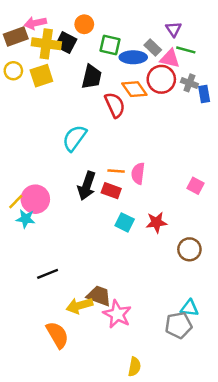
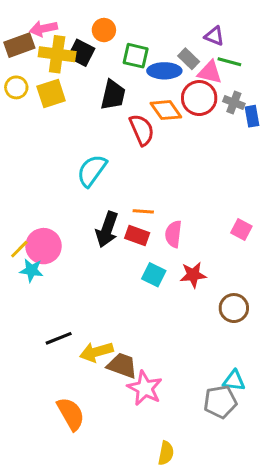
purple triangle: (174, 29) -> (214, 36), turned -35
pink semicircle: (138, 173) -> (173, 234), moved
yellow arrow: (79, 306) -> (96, 352), moved

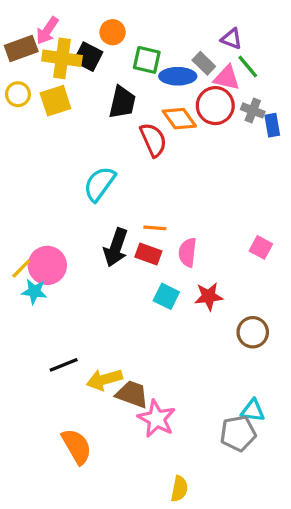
pink arrow: (43, 29) -> (47, 31), turned -44
green line: (229, 62) -> (248, 66), turned 35

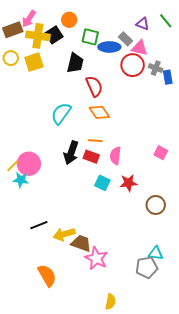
black square: (88, 57) -> (54, 35), turned 30
green line: (248, 66) -> (166, 21), moved
orange diamond: (179, 119) -> (99, 112), moved

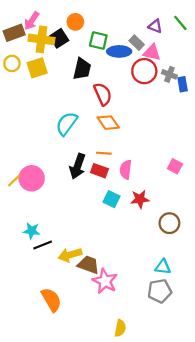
cyan star: (21, 180) -> (32, 231), moved
cyan triangle: (156, 253) -> (163, 267), moved

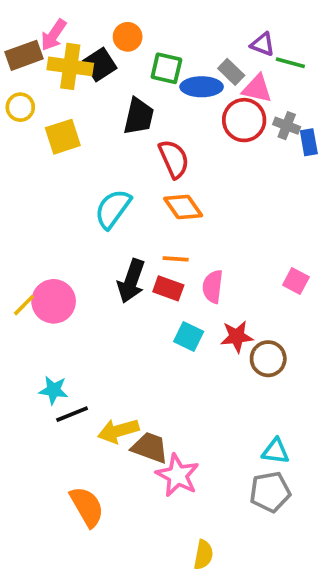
green line: (180, 23) -> (290, 63), moved, turned -35
yellow square: (37, 68) -> (63, 137), moved
brown circle: (169, 223) -> (268, 359), moved

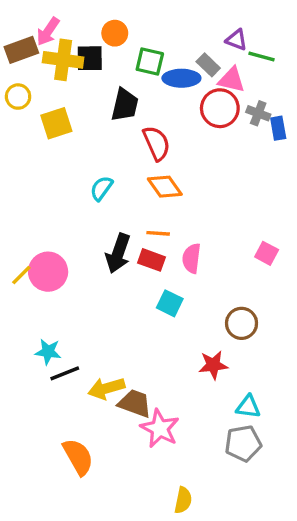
black square: (100, 65) -> (90, 58), turned 32
cyan semicircle: (113, 209) -> (101, 188), size x0.7
red star: (237, 337) -> (213, 365), moved

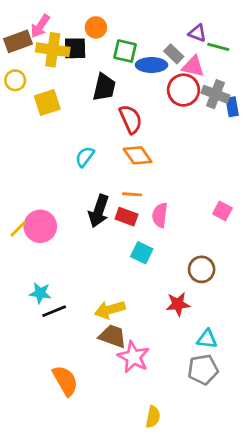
gray cross: (258, 113) -> (215, 94), size x1.4
yellow arrow: (106, 388) -> (110, 310), moved

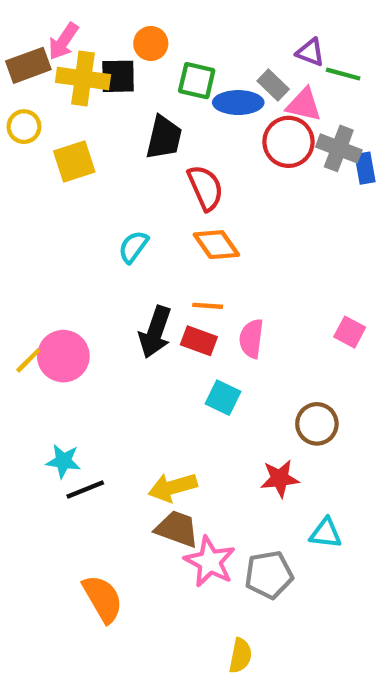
gray pentagon: (203, 370) -> (269, 575), moved

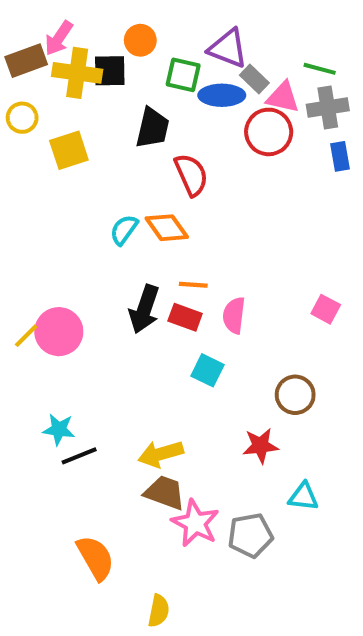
purple triangle: (310, 52) -> (228, 48), moved, size x1.5
gray cross: (339, 148) -> (328, 107), moved, turned -30
orange diamond: (216, 245) -> (167, 228), moved
yellow semicircle: (240, 656) -> (159, 611), moved

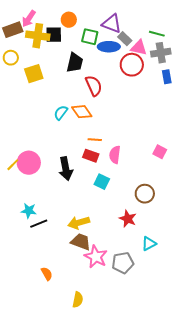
black arrow: (144, 309) -> (66, 169), moved, turned -30
red star: (260, 446) -> (128, 219), turned 30
cyan triangle: (303, 497) -> (149, 244), turned -35
orange semicircle: (95, 558) -> (47, 274), size x0.6

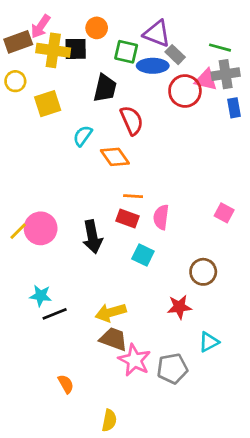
pink triangle: (139, 48) -> (206, 80), moved
cyan semicircle: (61, 113) -> (83, 136), moved
red star: (128, 219) -> (179, 307), turned -30

